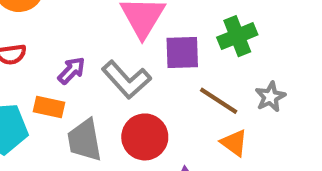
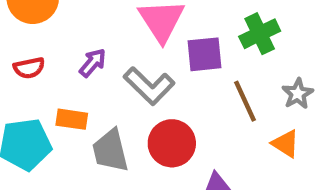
purple arrow: (72, 70) -> (93, 63), moved
brown line: (219, 101) -> (245, 101), turned 36
orange triangle: (234, 143) -> (286, 144), moved

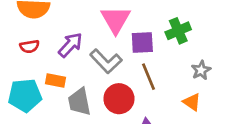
purple arrow: (93, 63) -> (70, 45), size x1.4
brown line: (245, 101) -> (149, 77), moved

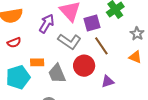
purple arrow: (70, 45) -> (47, 24), moved

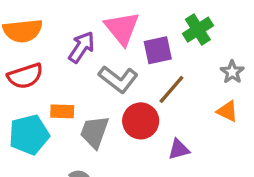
red semicircle: (14, 42) -> (25, 76), size x1.5
brown line: (101, 46) -> (171, 89), turned 72
gray trapezoid: (57, 74) -> (94, 132), turned 40

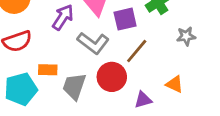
gray star: (232, 72) -> (186, 36), turned 30
orange triangle: (227, 111) -> (175, 84), moved

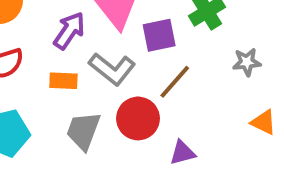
orange rectangle: (48, 70) -> (63, 81), moved
orange triangle: (175, 84) -> (264, 122), moved

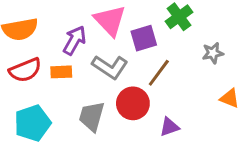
orange rectangle: (63, 81) -> (61, 72), moved

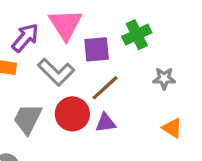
purple triangle: (169, 127) -> (106, 123), moved

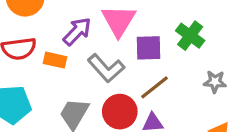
green cross: (137, 35) -> (190, 36), turned -32

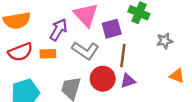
brown line: (154, 87) -> (123, 55), turned -30

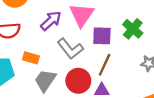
orange rectangle: (48, 54) -> (31, 58), moved

